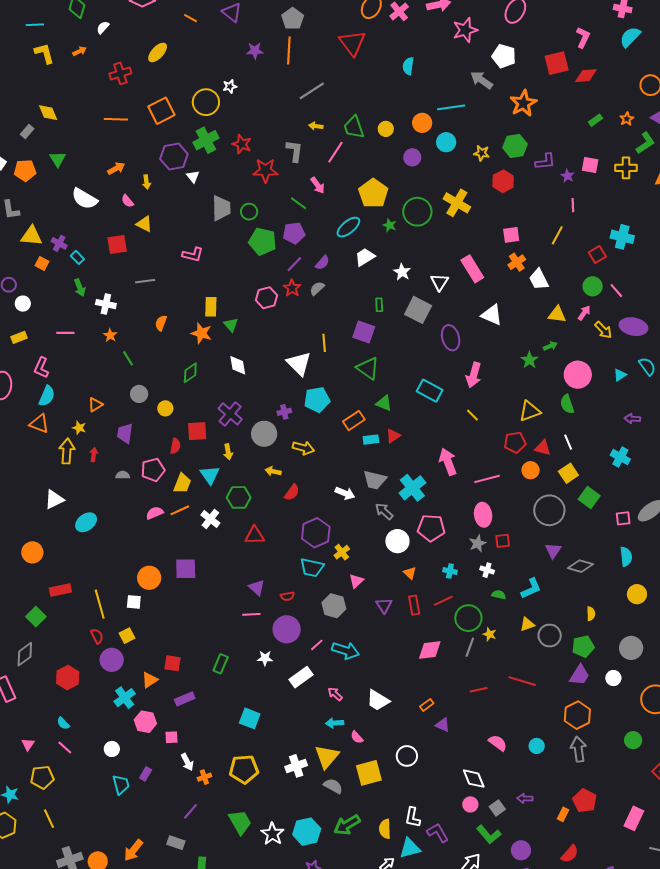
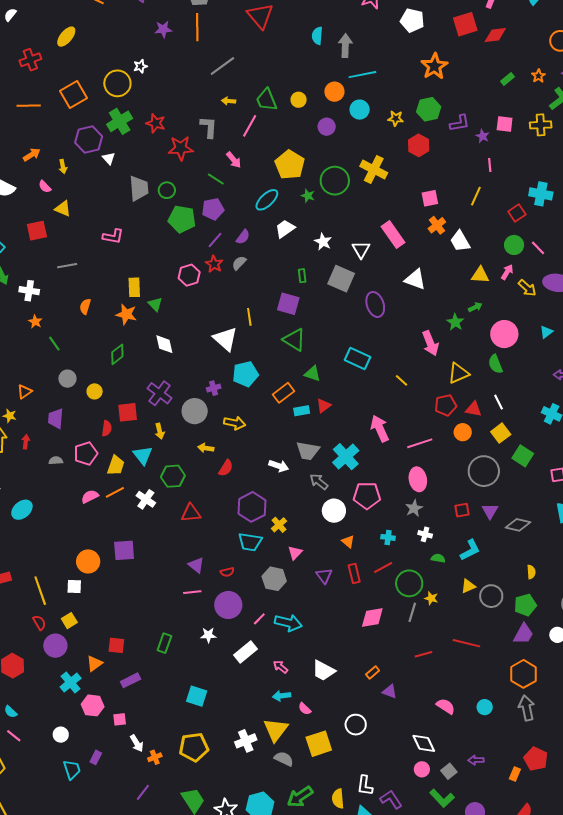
gray arrow: (482, 80) -> (345, 46), moved, turned 60
pink arrow: (474, 375) -> (430, 343), moved, turned -35
red square: (503, 541) -> (462, 510), moved

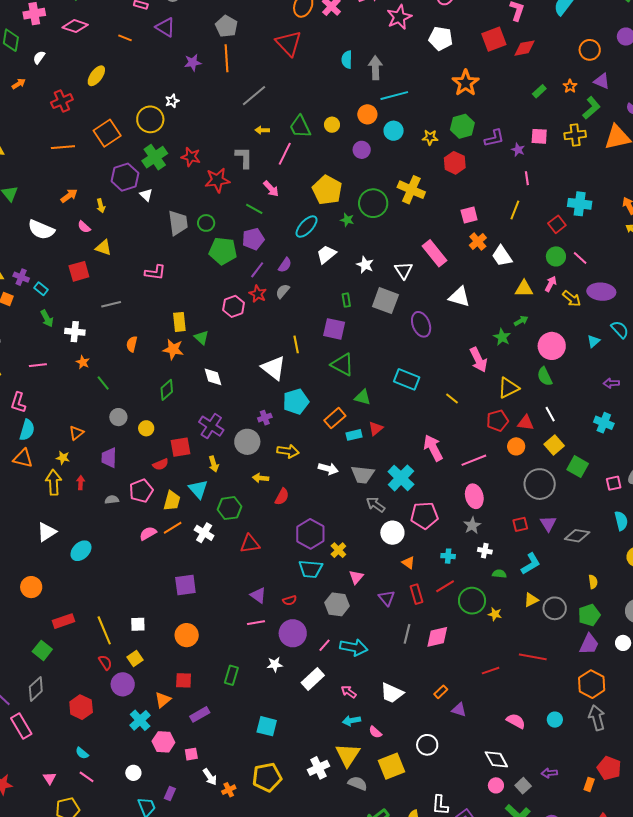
red semicircle: (107, 428) -> (161, 464), turned 63
white arrow: (279, 466) -> (328, 469), moved
orange circle: (88, 561) -> (187, 635), moved
gray line: (412, 612) -> (407, 634), moved

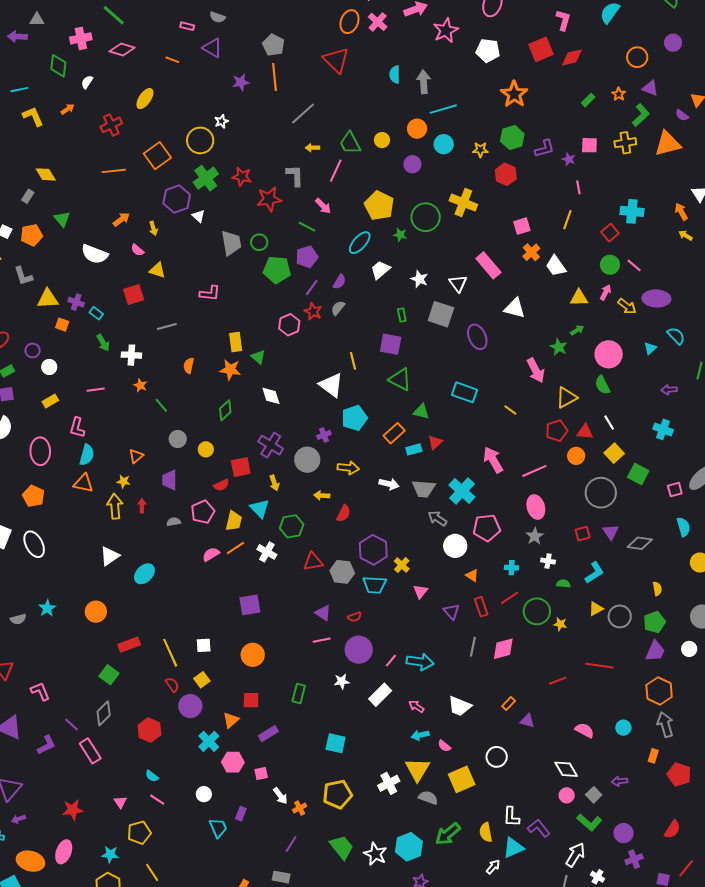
gray hexagon: (337, 604) -> (342, 572), moved
orange rectangle: (589, 784) -> (653, 756), moved

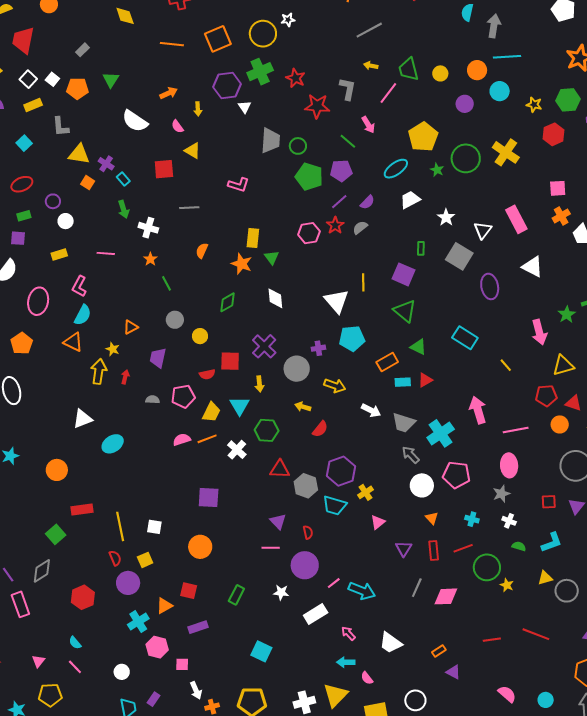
yellow diamond: (46, 174) -> (125, 16), moved
red semicircle: (355, 617) -> (308, 532), turned -96

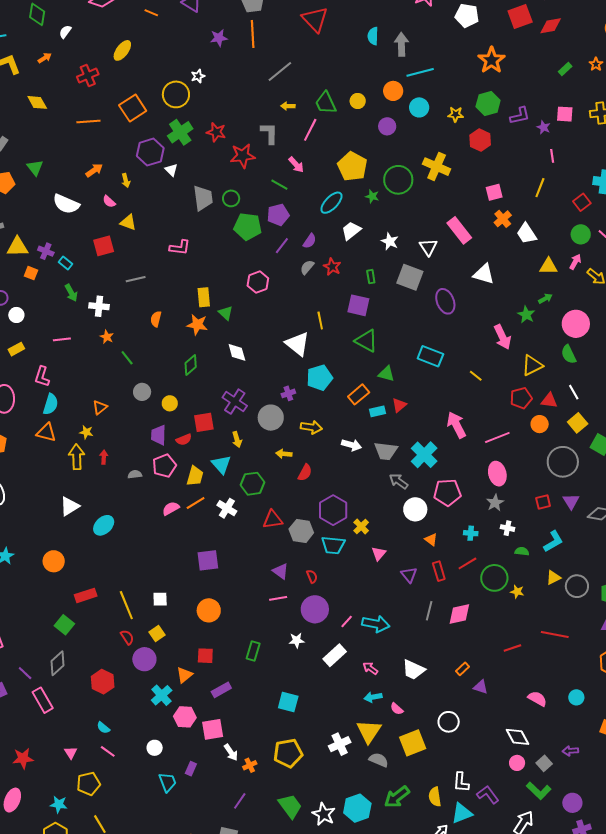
red star: (335, 225) -> (332, 267), moved
purple trapezoid: (158, 358) -> (159, 435), moved
pink square: (182, 664) -> (213, 729), size x1.6

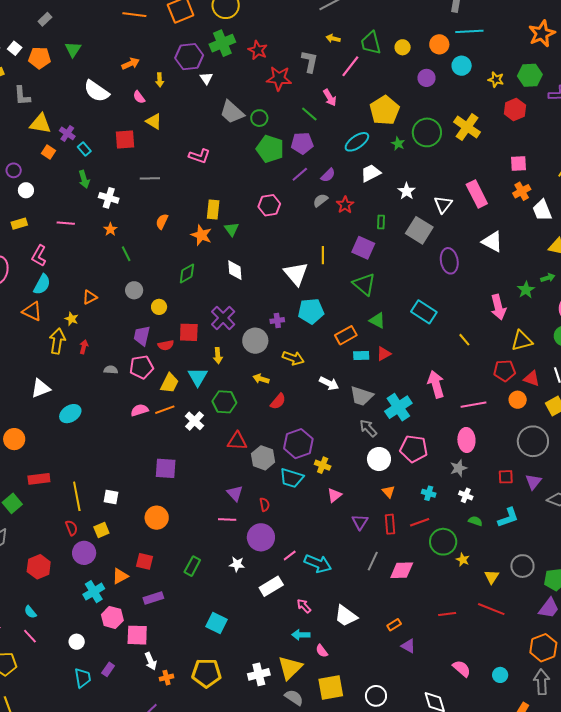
gray trapezoid: (203, 198) -> (232, 112), turned 128
yellow cross: (361, 527) -> (323, 465), turned -35
yellow triangle: (553, 578) -> (492, 577), moved, turned -42
white circle: (449, 722) -> (376, 696), moved

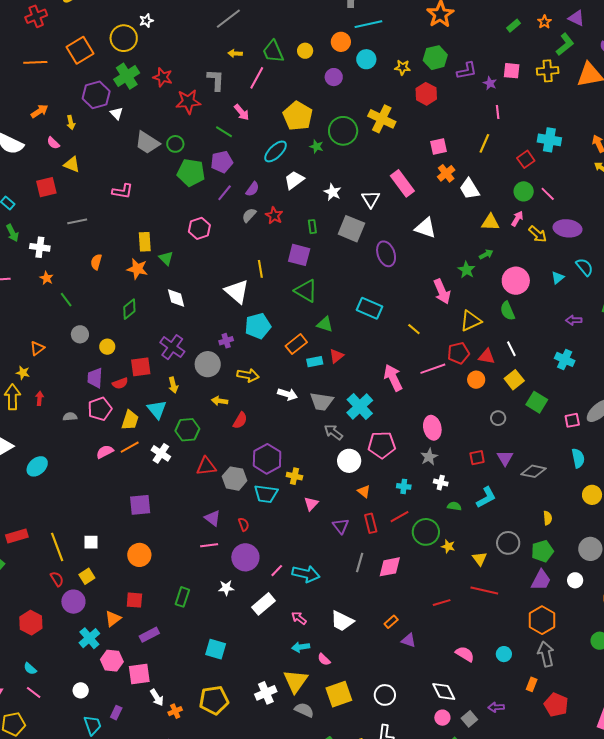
pink line: (473, 405) -> (433, 369), moved
gray circle: (533, 441) -> (498, 418), size x0.5

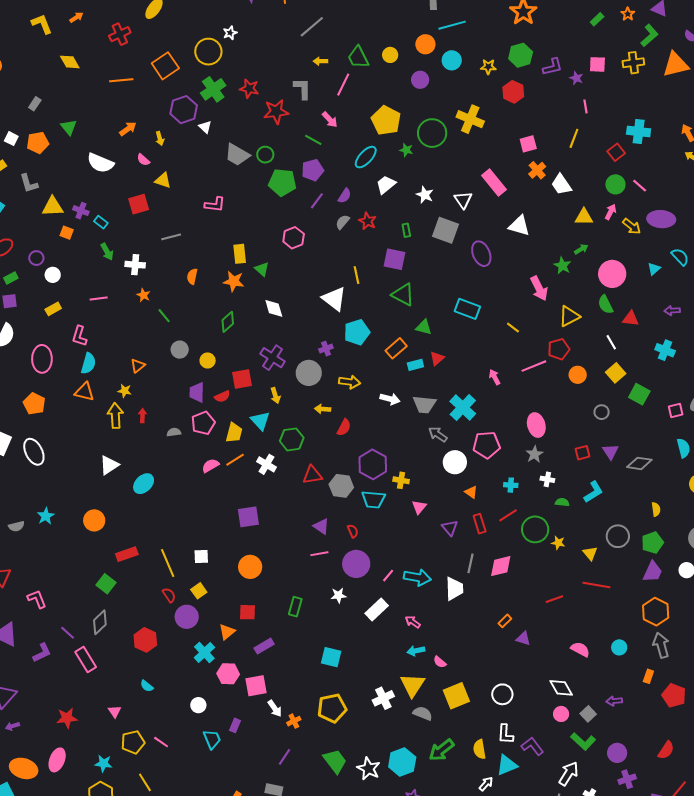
red triangle: (487, 356) -> (631, 319), moved
pink arrow: (393, 378) -> (495, 377), size x0.6
white trapezoid: (342, 621) -> (454, 589), moved, turned -115
pink line: (34, 693) -> (161, 742), moved

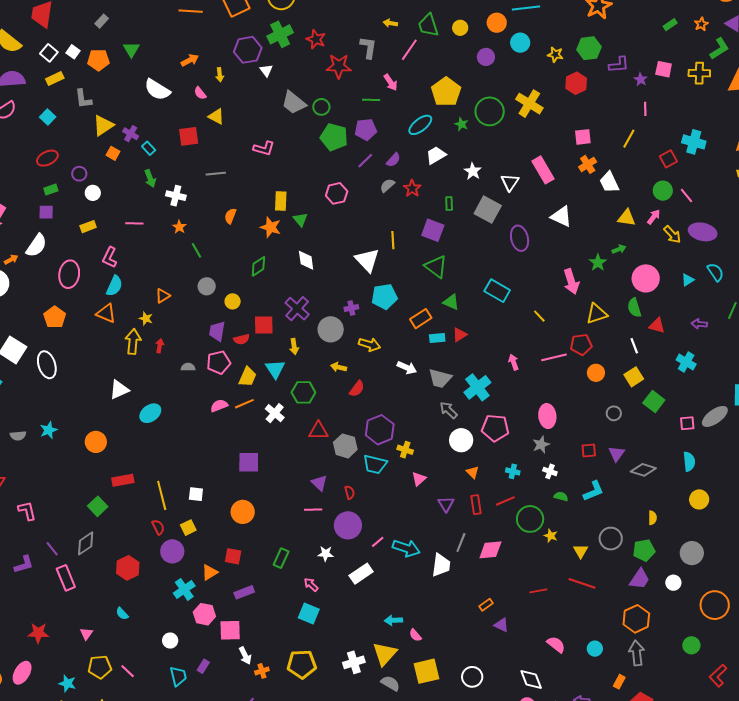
green line: (313, 140) -> (371, 100), turned -36
yellow triangle: (53, 207) -> (103, 125), turned -40
pink arrow: (413, 622) -> (311, 585), moved

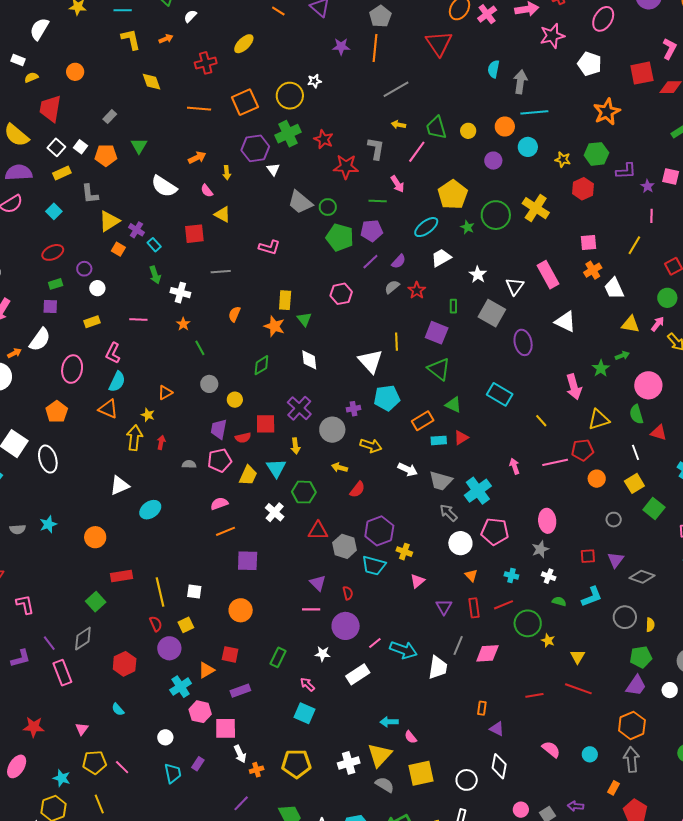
orange line: (244, 404) -> (225, 531), moved
gray circle: (611, 539) -> (625, 617), moved
orange rectangle: (486, 605) -> (482, 708), turned -48
white diamond: (531, 680) -> (499, 766), moved, turned 30

